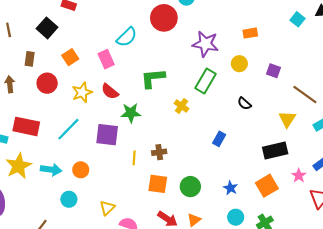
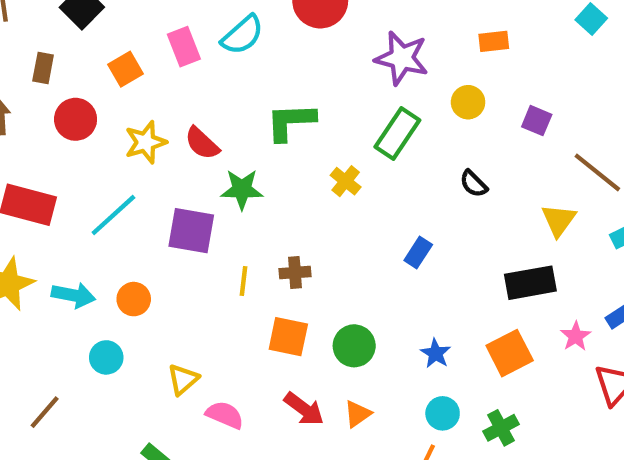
pink rectangle: (106, 59) -> (184, 47), moved

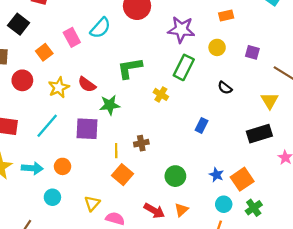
orange square: (288, 337) -> (123, 175), moved, turned 36
orange square: (510, 353) -> (242, 179), moved

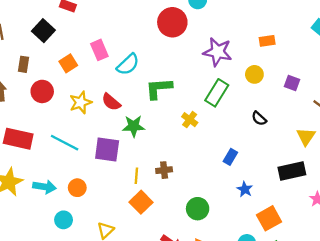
cyan semicircle: (100, 28) -> (128, 64), moved
cyan line: (47, 126) -> (65, 143), turned 72
blue star: (216, 175) -> (245, 189), moved

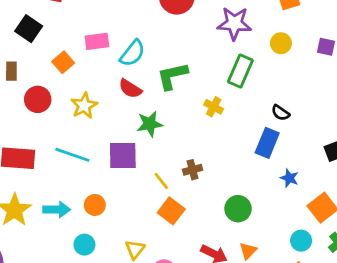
pink rectangle: (99, 50) -> (97, 41), turned -66
red semicircle: (111, 102) -> (130, 89), moved
black semicircle: (259, 118) -> (280, 113), moved
blue rectangle: (230, 157) -> (267, 143), size x1.5
yellow line: (136, 176) -> (161, 181), turned -35

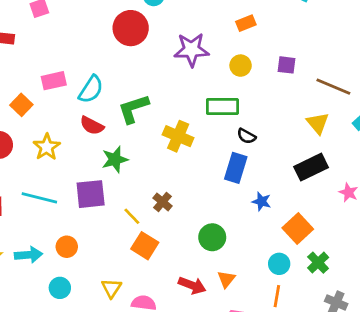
green rectangle: (240, 71) -> (222, 106), moved, turned 72
yellow cross: (214, 107) -> (178, 136), size x1.5
brown cross: (193, 170) -> (163, 202), turned -30

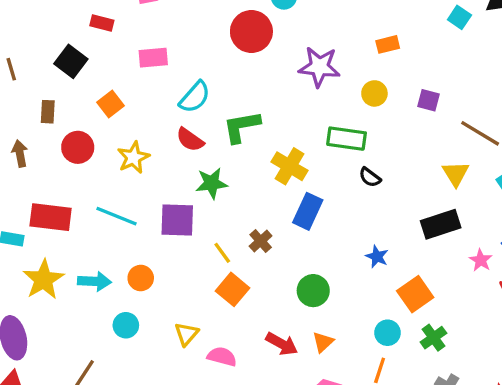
pink rectangle: (54, 81) -> (153, 58), moved
blue rectangle: (236, 168) -> (308, 211), moved

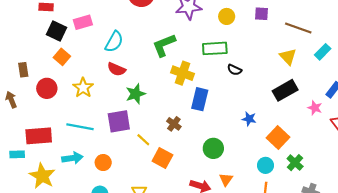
black square: (71, 61) -> (56, 31), moved
green L-shape: (242, 127) -> (164, 45), moved
yellow line: (222, 253) -> (143, 140), moved
cyan arrow: (94, 281) -> (72, 158), moved

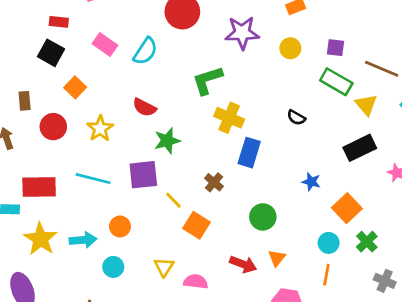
pink rectangle: (83, 22) -> (105, 44), turned 48
black square: (56, 31) -> (51, 53), moved
cyan semicircle: (114, 42) -> (145, 51), moved
green rectangle: (215, 48) -> (336, 82), moved, turned 30
cyan arrow: (72, 158) -> (83, 240), moved

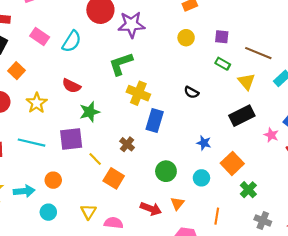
purple star: (242, 33) -> (131, 25), moved
green rectangle: (336, 82) -> (223, 64), size x0.6
cyan circle: (329, 243) -> (201, 178), moved

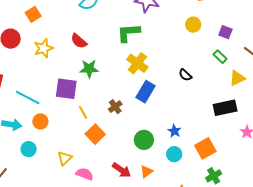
yellow triangle: (246, 82) -> (237, 78), turned 30
cyan line: (31, 143) -> (28, 97), moved
blue star: (204, 143) -> (174, 131), moved

